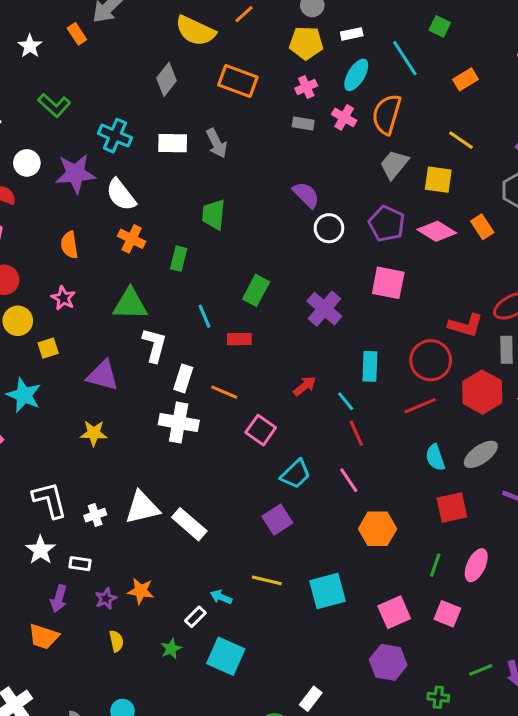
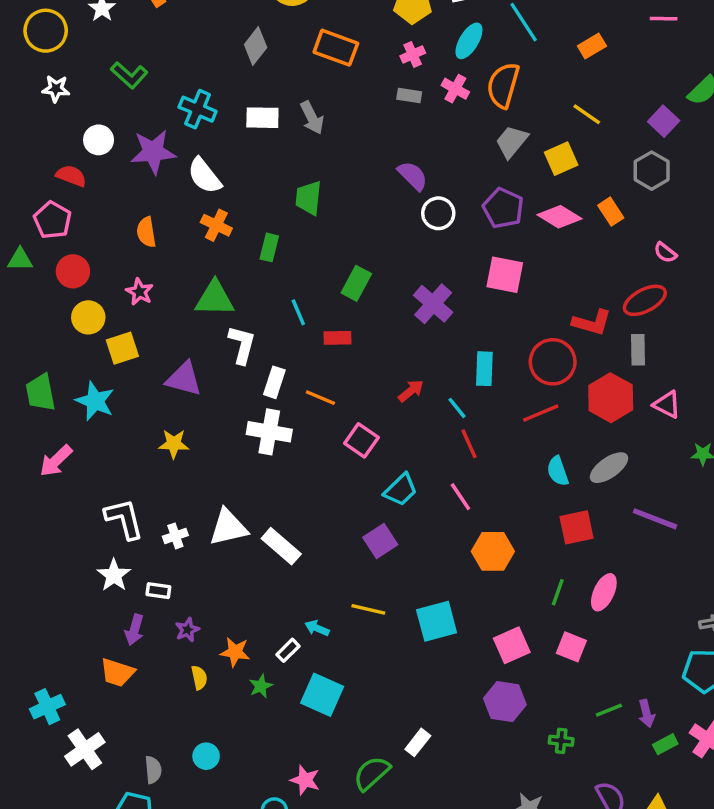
yellow square: (438, 180) -> (561, 159), turned -32
yellow square: (48, 348) -> (122, 348), size x1.4
orange star: (141, 591) -> (235, 652), moved

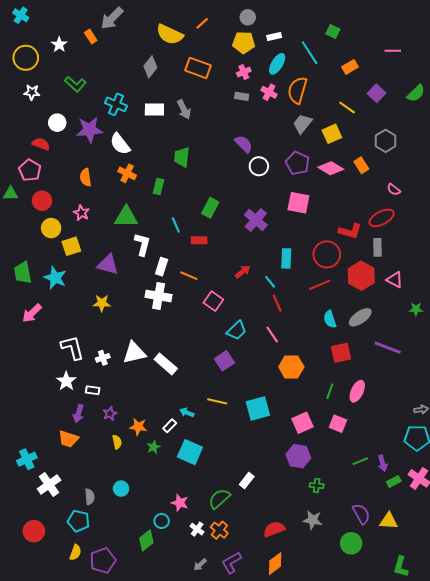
purple square: (664, 121) -> (376, 93), moved
green cross: (561, 741) -> (317, 486), moved

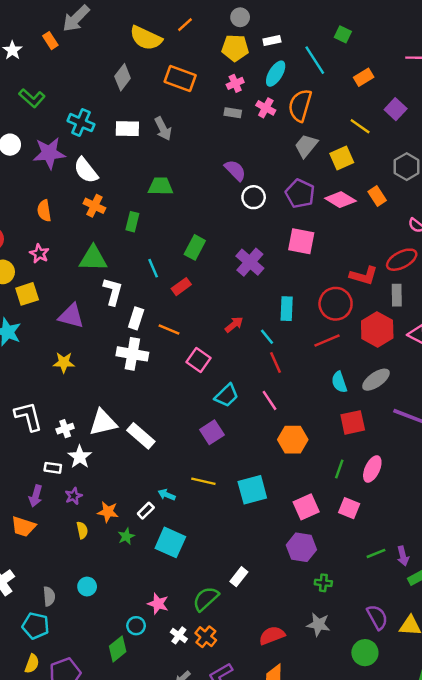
green trapezoid: (182, 157) -> (161, 186), turned 85
red rectangle: (199, 240) -> (181, 287), turned -35
white star: (66, 381) -> (80, 457), moved

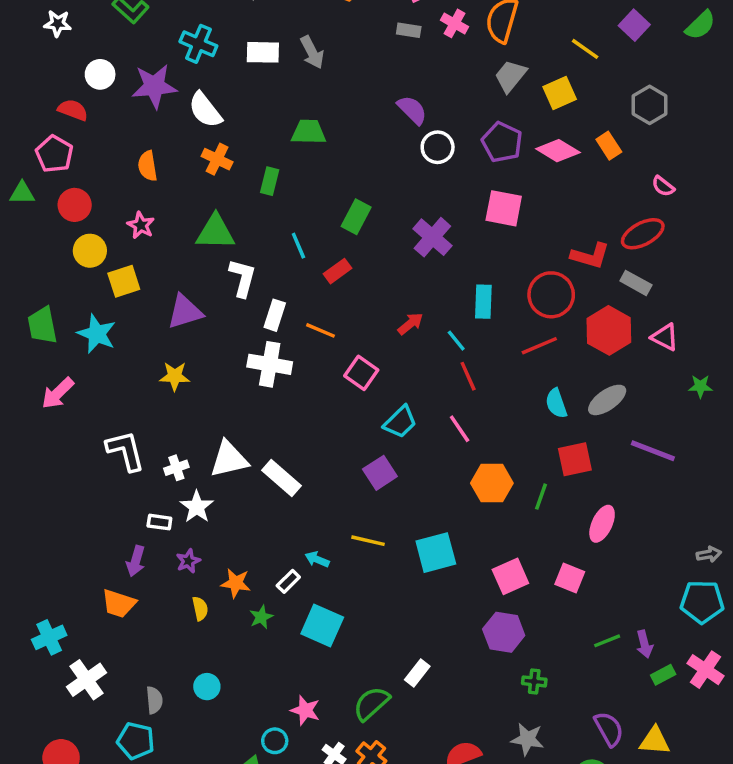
gray rectangle: (397, 295) -> (636, 283), turned -60
purple triangle: (71, 316) -> (185, 312), turned -32
green line: (339, 469) -> (541, 497), moved

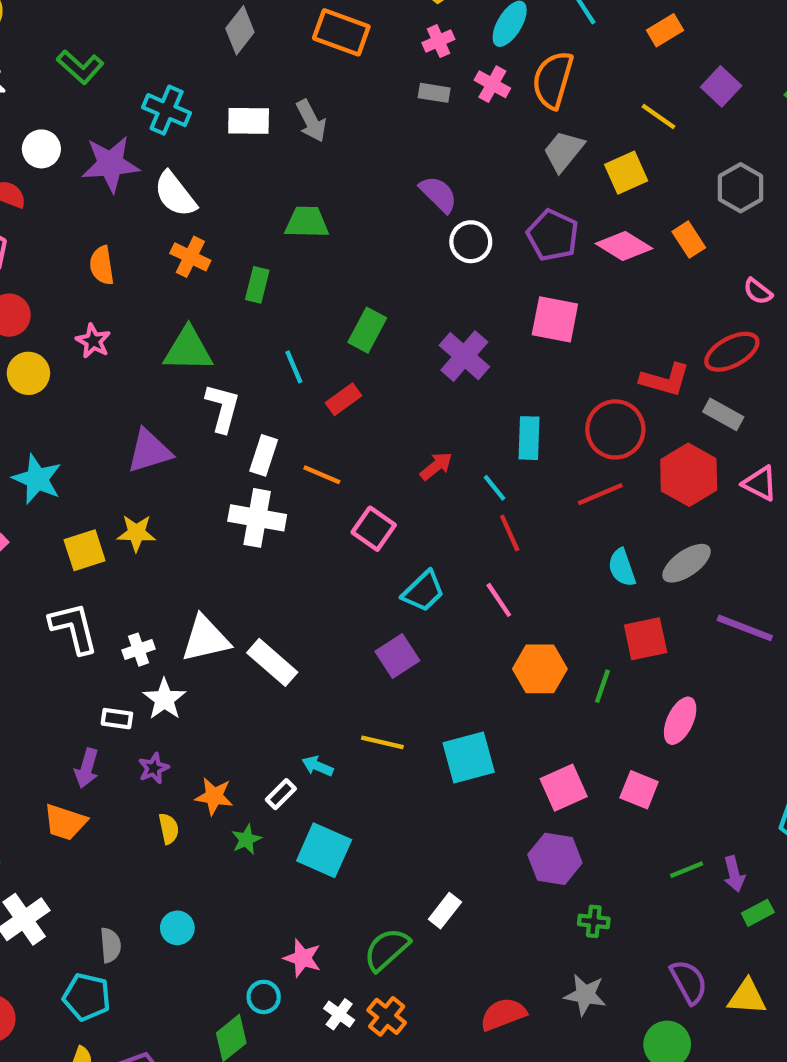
yellow square: (124, 281) -> (85, 550), moved

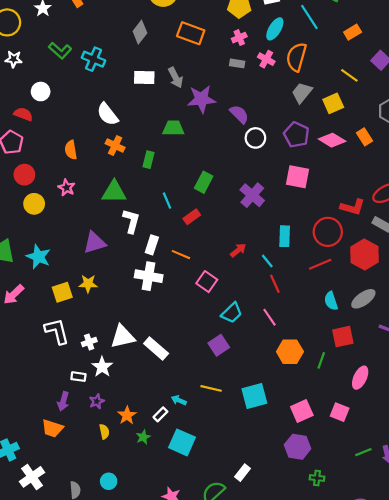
cyan cross: (167, 110) -> (93, 59), moved
purple star: (110, 164) -> (201, 99), moved
orange star: (214, 796) -> (127, 415), turned 30

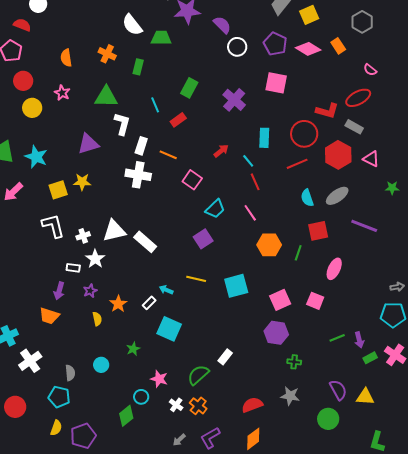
white semicircle: (108, 114) -> (132, 25), moved
green star: (143, 437) -> (133, 349), moved

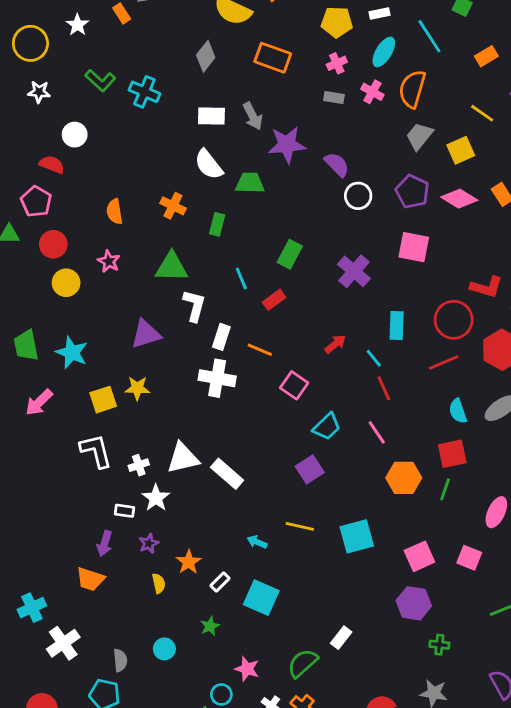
red square: (318, 231) -> (452, 454), moved
white rectangle: (149, 303) -> (220, 582), moved

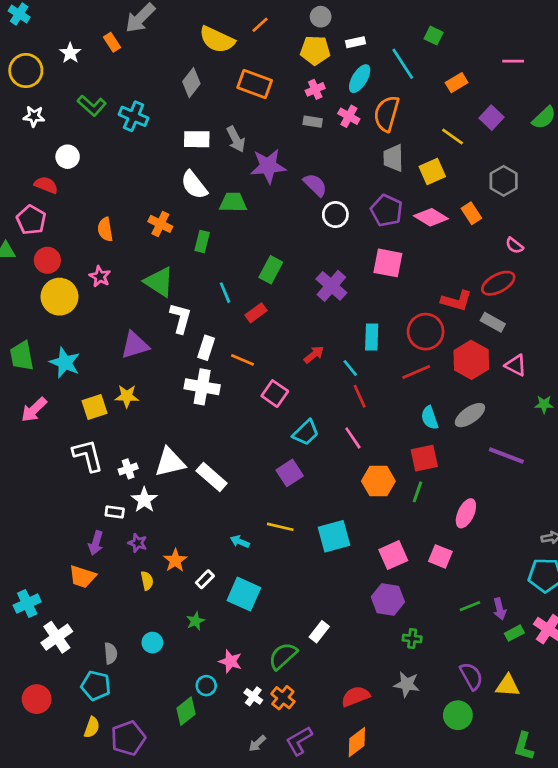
gray trapezoid: (419, 136) -> (393, 158), turned -40
green triangle: (172, 267) -> (159, 282), turned 32
yellow circle: (66, 283) -> (59, 297), size x1.4
purple star: (149, 543) -> (138, 543), turned -30

